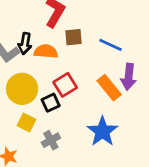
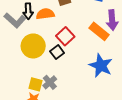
yellow square: (27, 123) -> (35, 84), moved
gray cross: (51, 140) -> (50, 82), moved

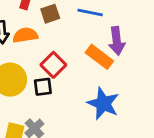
black square: (57, 52) -> (43, 87), turned 32

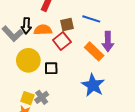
brown square: (50, 14) -> (67, 24), moved
red square: (53, 65) -> (62, 41), moved

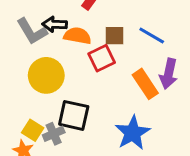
black arrow: (26, 26) -> (55, 24), turned 77
black square: (51, 68) -> (74, 115), moved, size x1.5

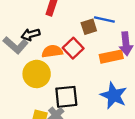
orange semicircle: (77, 36) -> (52, 51), moved
brown square: (115, 36) -> (89, 27), moved
orange rectangle: (145, 84) -> (111, 57), turned -50

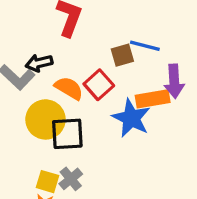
orange semicircle: (52, 51) -> (69, 88), turned 36
blue star: (114, 95) -> (131, 118), moved
black square: (66, 97) -> (67, 134), moved

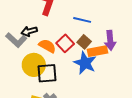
blue line: (145, 46) -> (82, 20), moved
brown square: (122, 55) -> (84, 42), moved, turned -32

